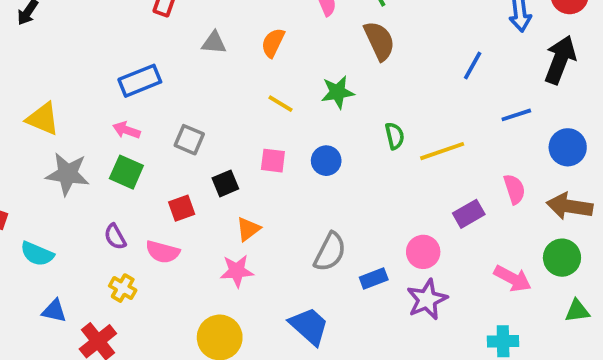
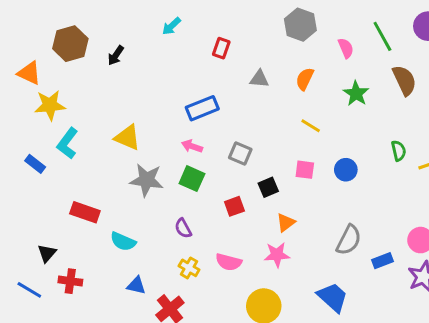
brown semicircle: (379, 41) -> (404, 80), moved
green star: (338, 92) -> (356, 94), moved, turned -30
pink semicircle: (163, 252) -> (229, 262), moved

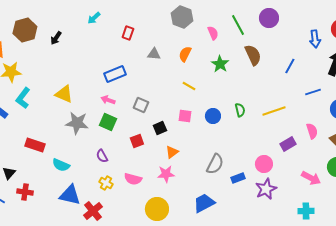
green semicircle: (399, 151) -> (240, 110), moved
blue triangle: (136, 285) -> (70, 195), size x1.6
blue trapezoid: (333, 297) -> (204, 203), turned -70

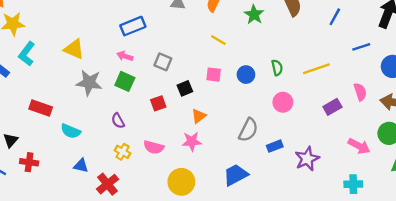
pink circle: (264, 164) -> (283, 102), moved
blue triangle: (70, 195) -> (81, 166), size x0.6

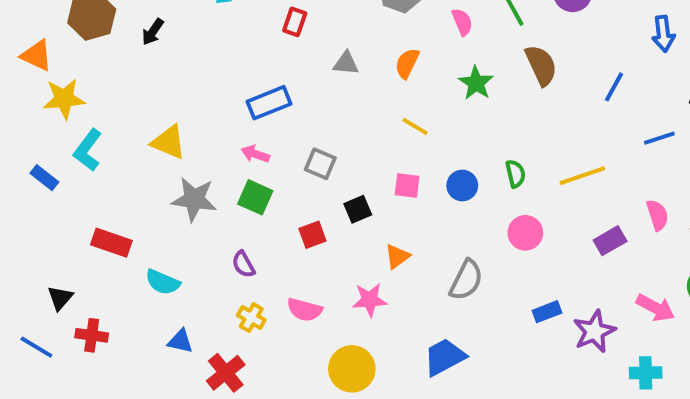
orange triangle: (199, 116) -> (397, 256), moved
blue rectangle: (275, 146) -> (547, 312), moved
purple star: (307, 159) -> (594, 331), moved

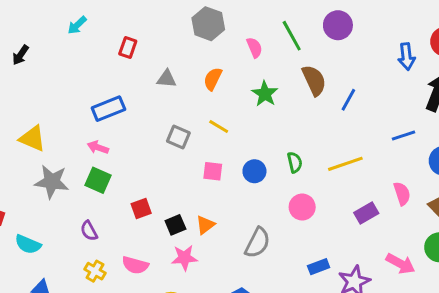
blue line: (614, 87) -> (348, 100), moved
gray square: (320, 164) -> (178, 137), moved
black square: (358, 209) -> (175, 225), moved

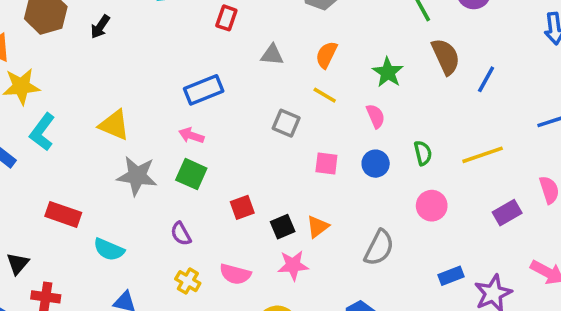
pink semicircle: (254, 48) -> (376, 116), moved
yellow line: (219, 127) -> (325, 95), moved

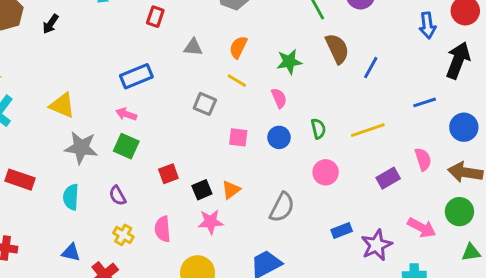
green star: (388, 72) -> (289, 62), turned 30
cyan semicircle: (109, 250) -> (71, 197), moved, turned 70
pink semicircle: (235, 274) -> (163, 229), turned 70

